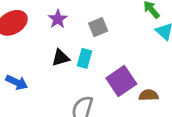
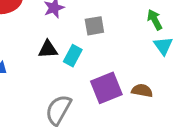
brown semicircle: (149, 95) -> (142, 91), moved

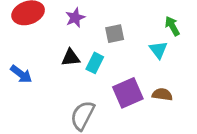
cyan triangle: (163, 46) -> (158, 50), moved

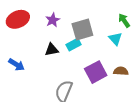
gray square: (115, 34) -> (82, 29), size x1.5
cyan rectangle: (95, 63) -> (74, 45), moved, turned 40

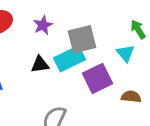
cyan rectangle: (74, 45) -> (69, 59), size x1.5
purple square: (96, 72) -> (98, 78), moved

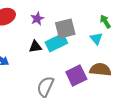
purple square: (98, 78) -> (76, 76), moved
brown semicircle: (131, 97) -> (100, 70), size x1.5

